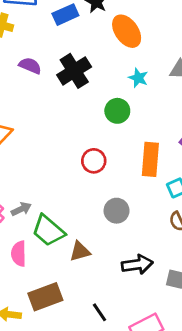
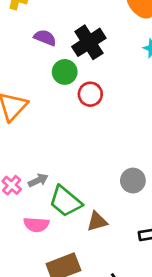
green circle: (117, 111) -> (65, 72), moved
red circle: (94, 161) -> (90, 94), moved
pink semicircle: (19, 254) -> (36, 225), turned -85

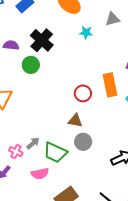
red circle: (90, 94) -> (83, 93), moved
gray circle: (133, 181) -> (83, 142), moved
brown triangle: (97, 221) -> (75, 121), moved, turned 42

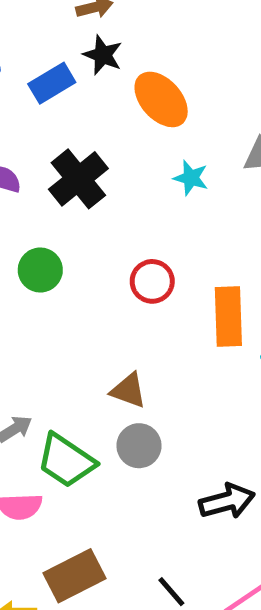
green circle: (31, 65) -> (40, 270), moved
red circle: (83, 93) -> (152, 281), moved

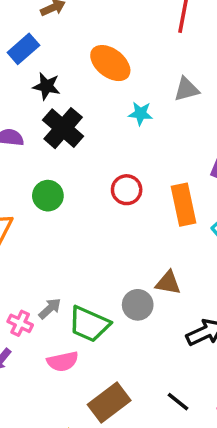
black star: (103, 55) -> (46, 86), moved
blue rectangle: (52, 83) -> (23, 49), moved
brown triangle: (128, 390) -> (168, 283), moved

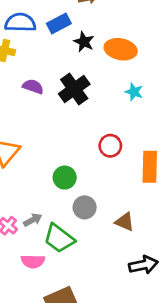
orange ellipse: (110, 63) -> (121, 49), turned -40
black star: (46, 86) -> (84, 42), moved
green circle: (48, 196) -> (65, 178), moved
gray circle: (138, 305) -> (85, 207), moved

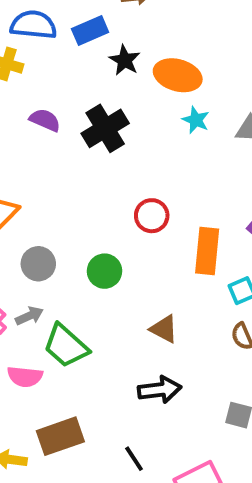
cyan star: (134, 92) -> (196, 120), moved
green circle: (65, 178) -> (104, 271), moved
gray circle: (85, 207) -> (38, 264), moved
black arrow: (143, 265) -> (160, 390), moved

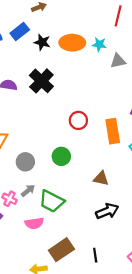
cyan star: (196, 120) -> (99, 44), moved
black line: (134, 459) -> (95, 255), moved, turned 40

